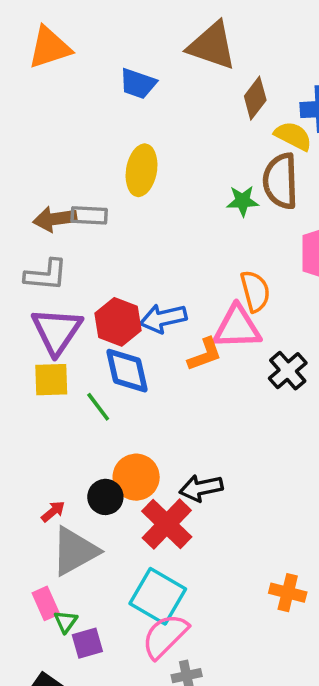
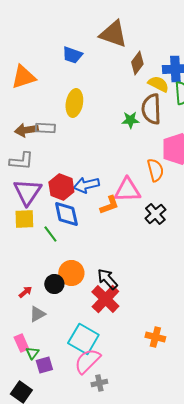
orange triangle: (49, 48) -> (23, 77), moved
orange semicircle: (255, 291) -> (155, 170), moved
black arrow: (201, 488) -> (107, 279), turned 60
red cross: (167, 524) -> (105, 299), moved
gray triangle: (75, 551) -> (37, 314), size x0.6

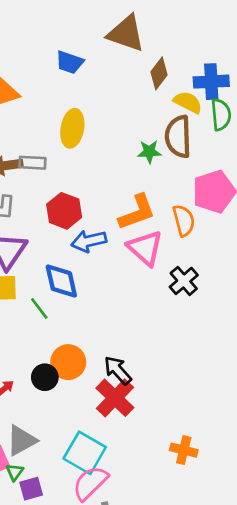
red hexagon: (61, 187) -> (64, 211), moved
pink triangle: (127, 190) -> (145, 248), turned 44
orange L-shape: (109, 205) -> (137, 212), moved, size x1.4
gray triangle: (37, 314) -> (21, 440), moved, size x1.4

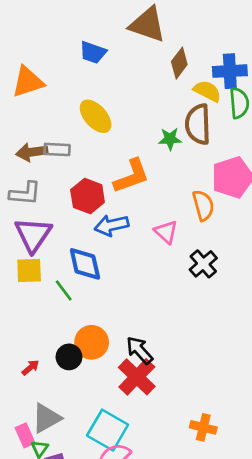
yellow ellipse: (72, 128) -> (96, 116), turned -52
orange L-shape: (137, 212) -> (131, 176), moved
pink triangle: (145, 248) -> (166, 232), size x0.7

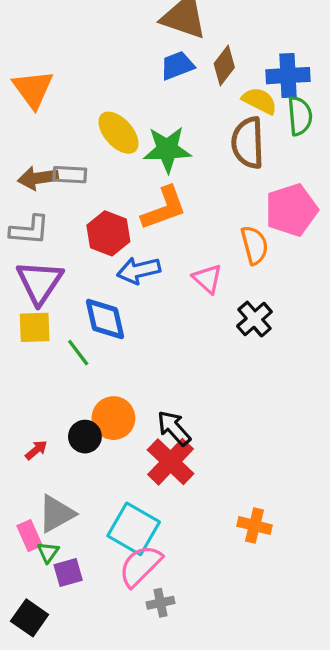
blue trapezoid: (93, 52) -> (177, 66), moved, turned 140
orange triangle: (28, 82) -> (33, 89), turned -48
green star: (170, 139) -> (167, 149), moved, size x1.6

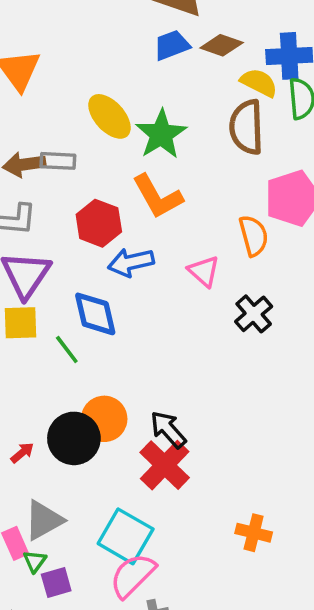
brown diamond: (224, 66) -> (222, 45), turned 72
green star: (167, 149) -> (161, 134), turned -30
orange L-shape: (164, 208) -> (158, 196), turned 81
black circle: (85, 437) -> (74, 438), size x1.5

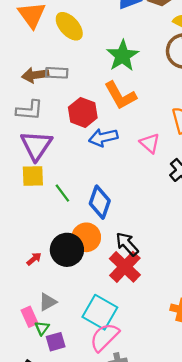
yellow ellipse: (110, 116) -> (69, 26), moved
blue diamond: (95, 314) -> (100, 202), moved, turned 32
gray triangle: (44, 520) -> (48, 302), size x0.7

